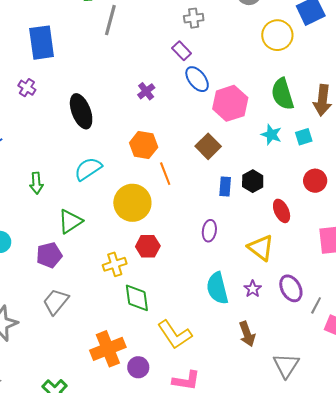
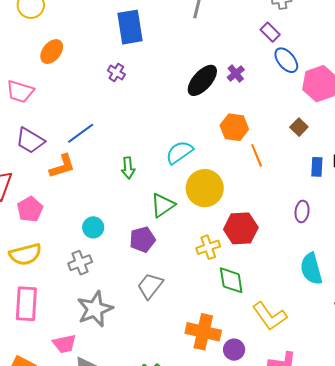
black ellipse: (81, 111) -> (202, 80), moved, turned 64
brown square: (208, 146) -> (299, 127), size x0.7
yellow circle: (132, 203) -> (205, 188), moved
red hexagon: (148, 246) -> (241, 228), size x1.4
orange cross: (108, 349) -> (203, 332), turned 36

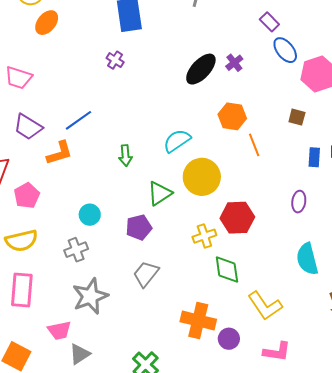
orange ellipse: (52, 52) -> (47, 23), moved
brown square: (299, 127) -> (297, 117), turned -30

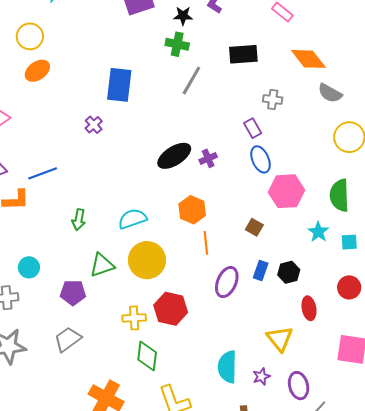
purple ellipse: (299, 202) -> (227, 282), moved, size x1.4

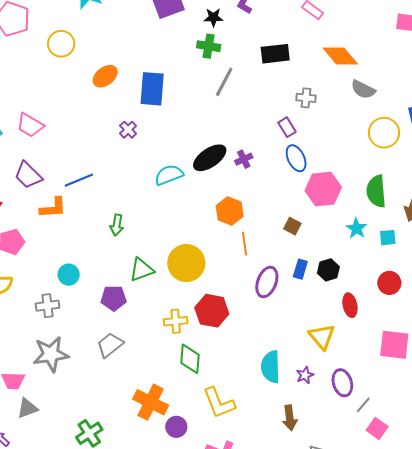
orange ellipse: (37, 71) -> (105, 76), moved
cyan semicircle: (132, 219) -> (169, 175), moved

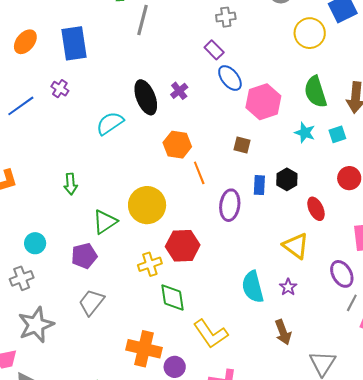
black ellipse: (210, 158) -> (146, 97), turned -64
blue line: (79, 180) -> (21, 106), moved
purple ellipse: (342, 383) -> (342, 274), moved

